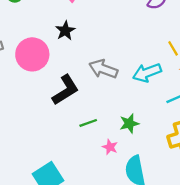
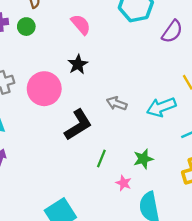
gray arrow: (103, 69) -> (117, 103), size x0.7
green line: (88, 123) -> (101, 159), turned -48

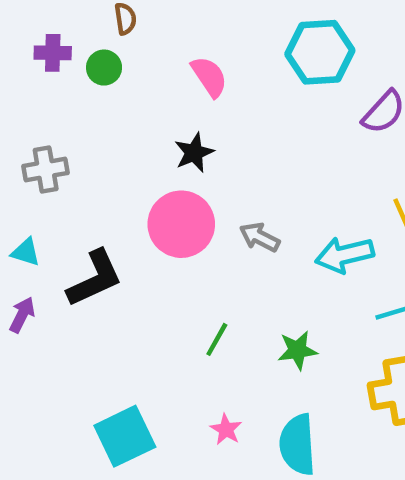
pink circle: (44, 89) -> (181, 224), moved
black L-shape: (78, 125) -> (95, 278), moved
pink star: (124, 183) -> (226, 429), moved

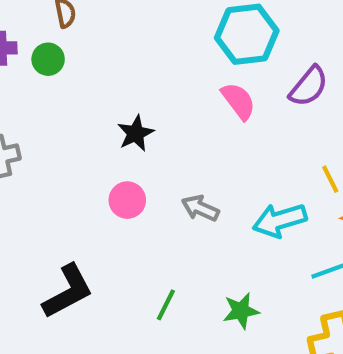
pink semicircle: (209, 77) -> (238, 101), moved
pink circle: (181, 224) -> (127, 200), size x0.6
black L-shape: (95, 278) -> (68, 291), moved

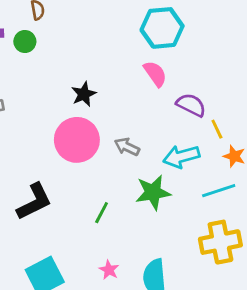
purple semicircle: (309, 86) -> (191, 105), moved, turned -104
pink circle: (127, 200) -> (77, 140), size x1.8
green star: (241, 311) -> (153, 192), moved, size x1.4

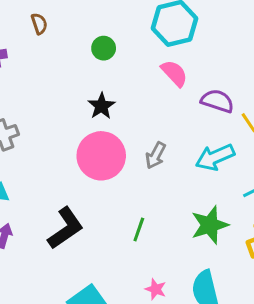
green circle: (25, 42) -> (104, 48), moved
gray arrow: (127, 147) -> (156, 155), turned -80
green star: (153, 192) -> (210, 225), moved

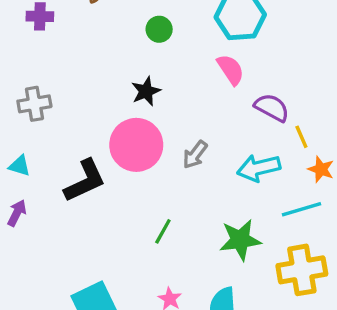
black L-shape: (65, 228) -> (85, 181), moved

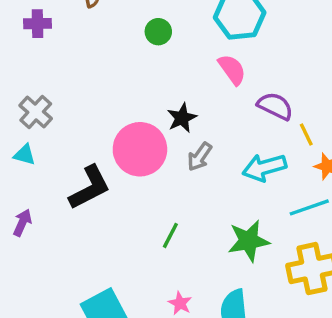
black star: (146, 91) -> (182, 118), moved
gray cross: (34, 104) -> (36, 112), turned -36
cyan triangle: (20, 166) -> (24, 155), moved

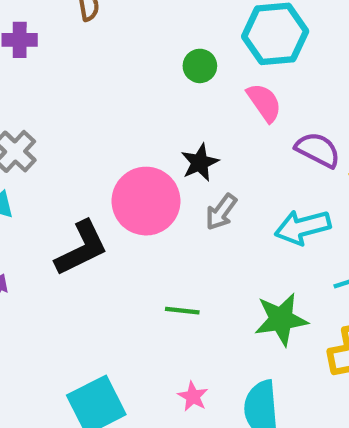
green circle: (158, 32) -> (200, 66), moved
green line: (170, 235) -> (182, 311), turned 68

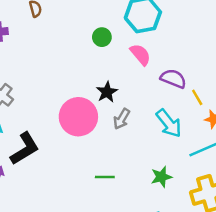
cyan arrow: (303, 227) -> (169, 123), turned -108
black L-shape: (82, 248) -> (25, 149), moved
green star: (281, 319) -> (161, 177), size x0.7

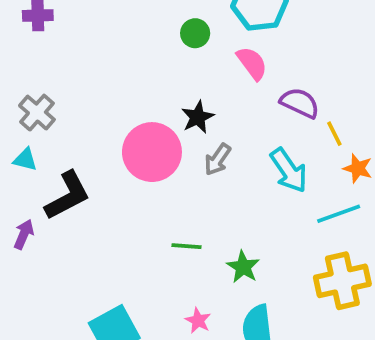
green star: (161, 177) -> (243, 267), moved, turned -30

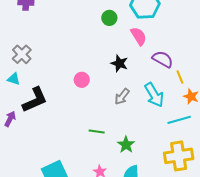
black star: (198, 117) -> (119, 63), moved, turned -30
pink circle: (152, 152) -> (82, 80), size x0.5
gray arrow: (218, 159) -> (122, 97), moved

